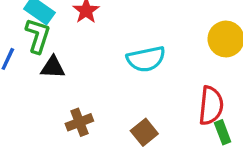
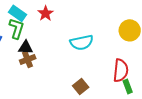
brown cross: (79, 122) -> (28, 59), moved

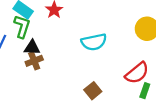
red semicircle: (121, 70) -> (137, 73), turned 45
green rectangle: (128, 86) -> (145, 91), turned 40

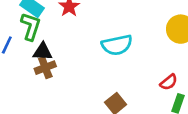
red semicircle: (137, 73) -> (169, 82), size x0.6

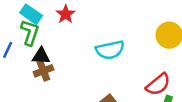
red semicircle: (169, 82) -> (158, 84), size x1.5

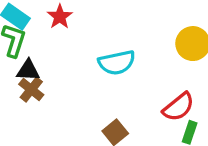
brown cross: (43, 71) -> (31, 89), turned -30

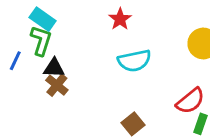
red star: (60, 17) -> (120, 19), moved

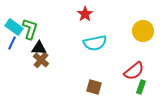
cyan rectangle: (43, 19) -> (14, 27), moved
brown square: (133, 124) -> (94, 87), turned -35

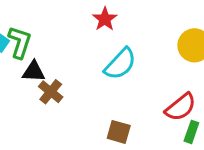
cyan semicircle: (95, 43) -> (120, 64), turned -35
brown cross: (41, 60) -> (51, 92), moved

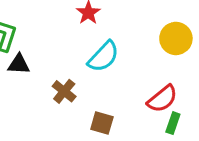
brown cross: (51, 92) -> (64, 91), moved

